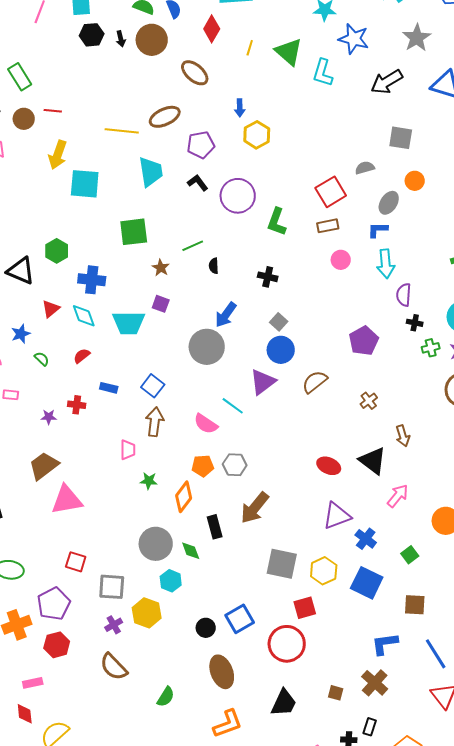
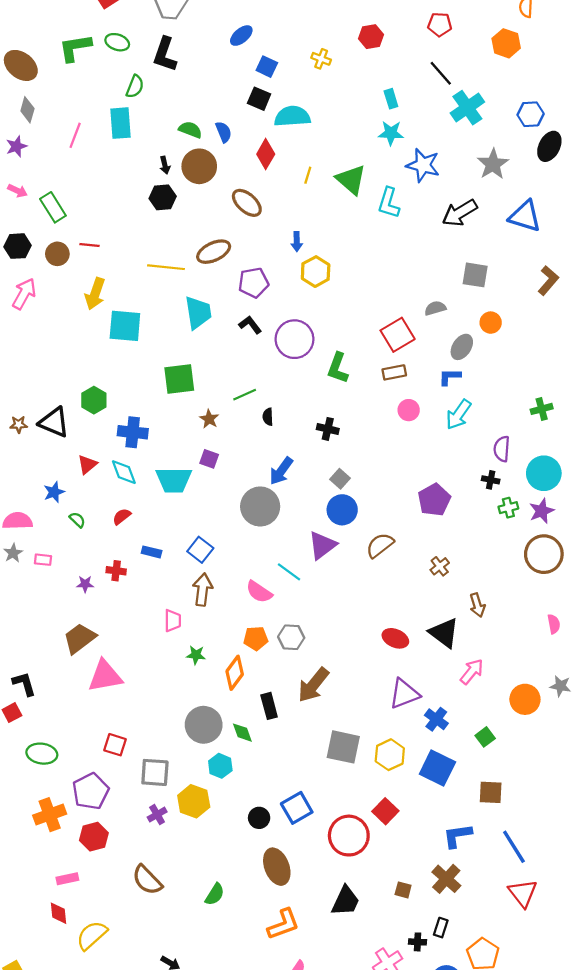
black hexagon: (92, 35) -> (163, 197), moved
cyan arrow: (386, 264) -> (459, 415), turned 40
purple semicircle: (404, 295) -> (502, 449), moved
red square: (305, 608) -> (385, 811), moved, turned -30
brown semicircle: (114, 667) -> (147, 880), moved

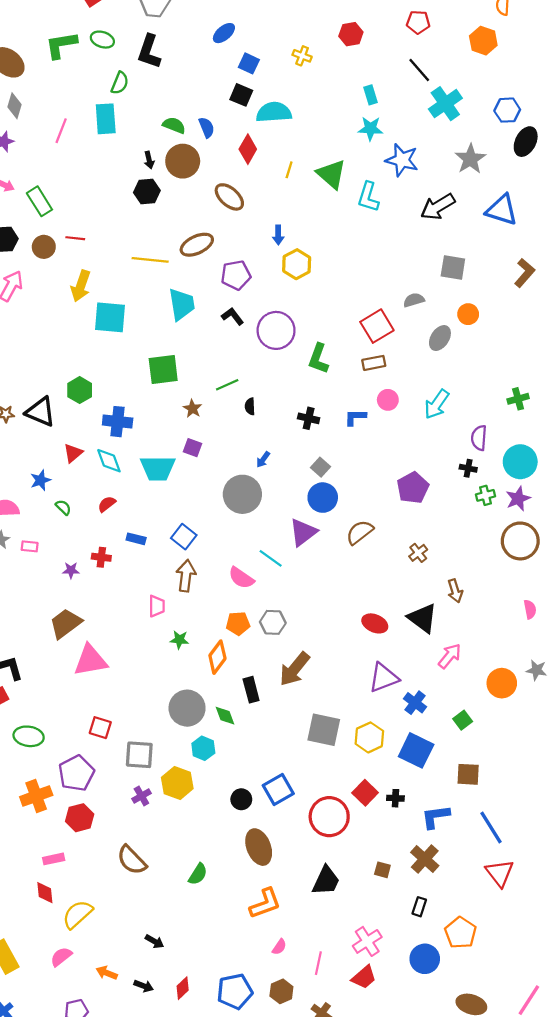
blue L-shape: (450, 377) -> (355, 417), moved
blue arrow: (281, 471) -> (263, 460), size x0.6
black cross: (418, 942) -> (395, 798), moved

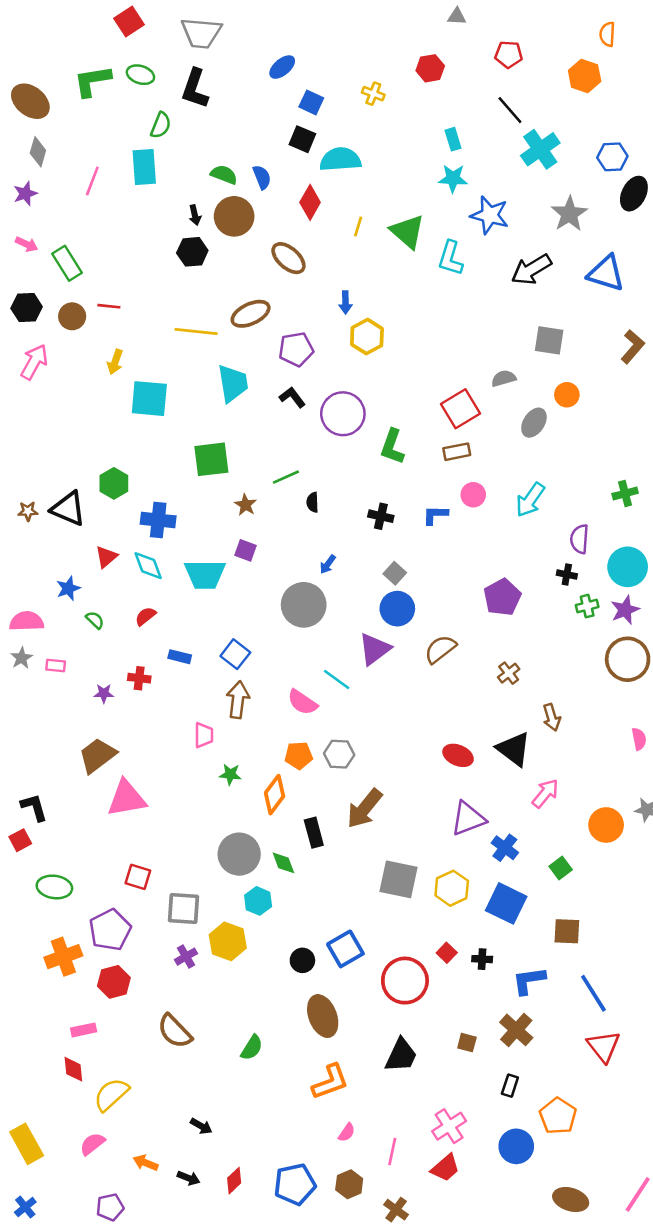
yellow arrow: (81, 286) -> (115, 362), size x0.7
red square: (365, 793) -> (447, 953), size x0.7

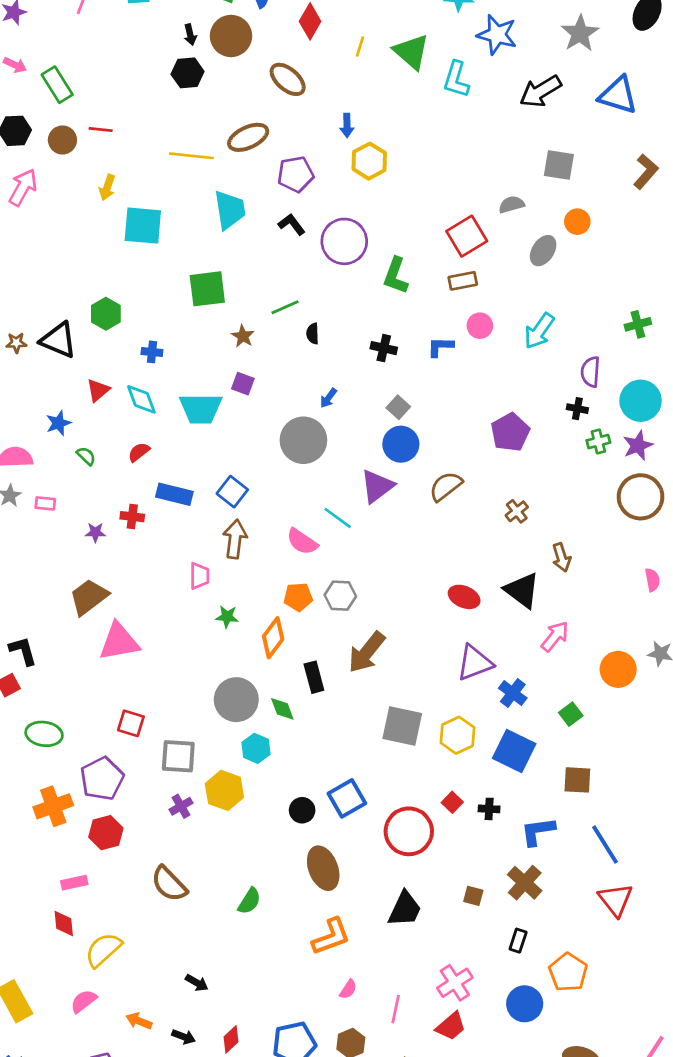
blue cross: (158, 520) -> (152, 352), size x0.6
blue rectangle: (180, 657) -> (174, 494), size x1.5

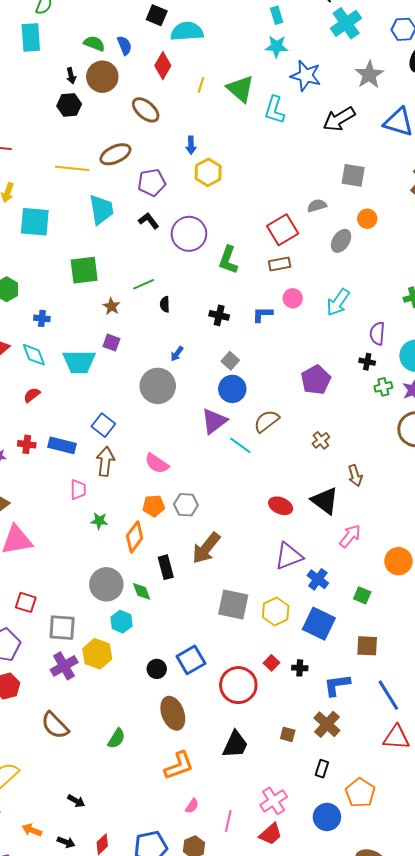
blue rectangle: (174, 494) -> (62, 445), moved
cyan line: (338, 518) -> (240, 445), moved
green square: (571, 714) -> (362, 595), turned -30
purple cross: (181, 806) -> (64, 666), size x1.5
red triangle: (616, 900) -> (396, 737), turned -48

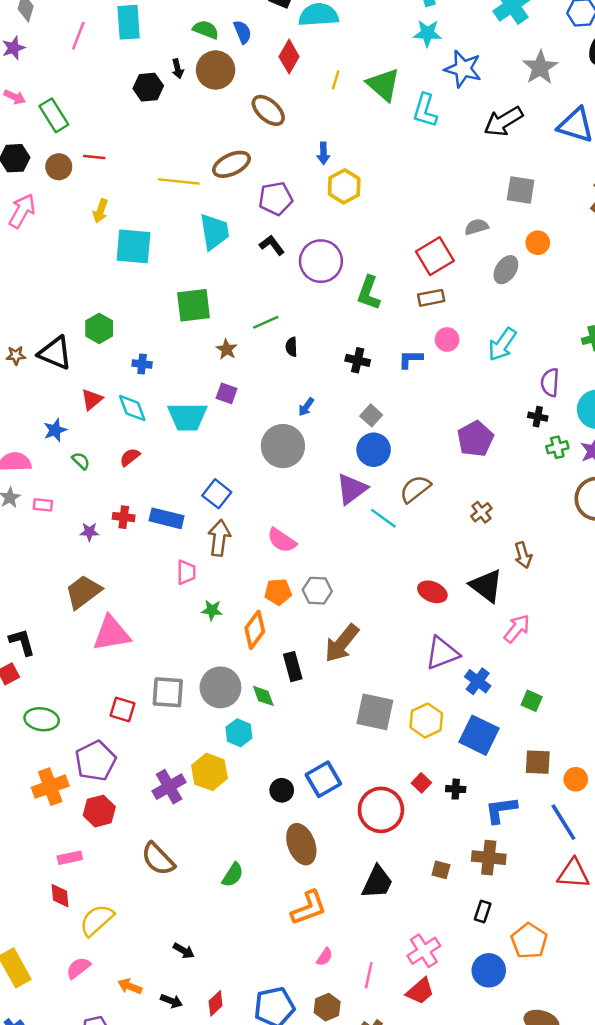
black hexagon: (69, 105) -> (148, 87), moved
orange circle: (398, 561) -> (576, 779), moved, size x0.7
gray square: (62, 628) -> (168, 692), moved
brown cross: (327, 724) -> (489, 858), turned -36

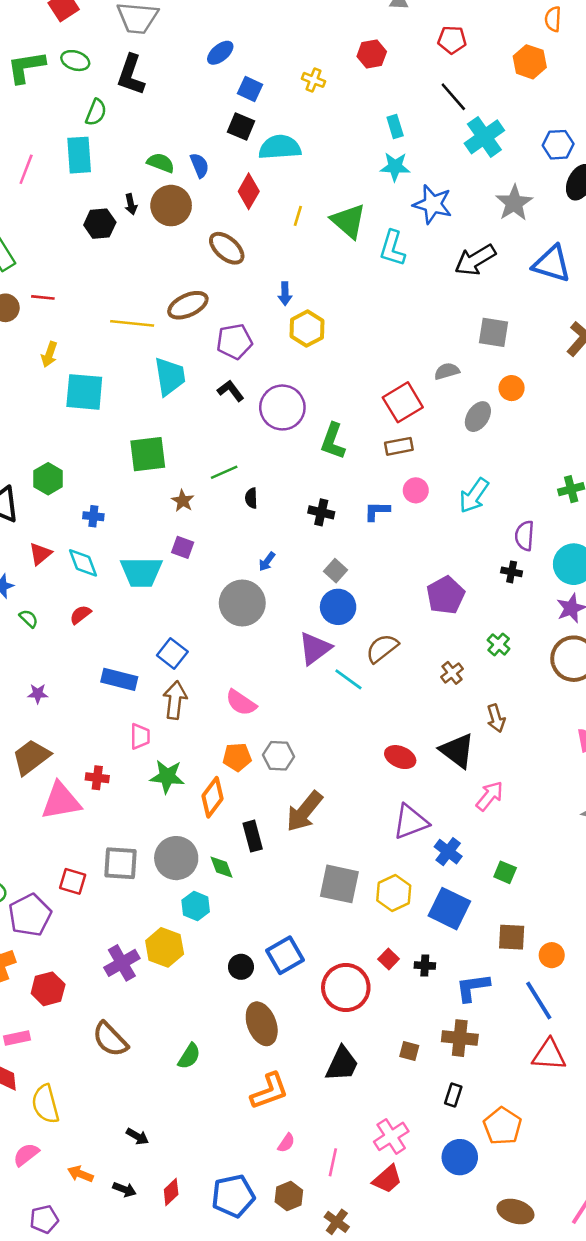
green cross: (557, 447) -> (499, 644), moved, turned -35
red cross: (124, 517) -> (97, 778), moved
green star: (212, 610) -> (167, 776), size x1.5
purple pentagon: (96, 761) -> (30, 915), moved
yellow semicircle: (97, 920) -> (45, 1104), turned -63

